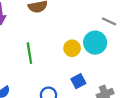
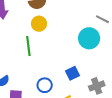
yellow circle: (72, 48) -> (39, 24), moved

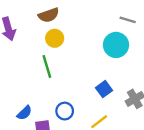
blue circle: (45, 85) -> (65, 111), moved

